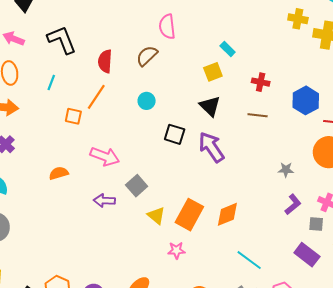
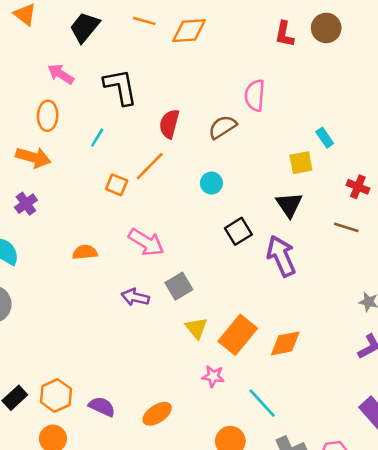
black square: (175, 134) -> (238, 231), turned 30
cyan line: (249, 260) -> (262, 403), moved

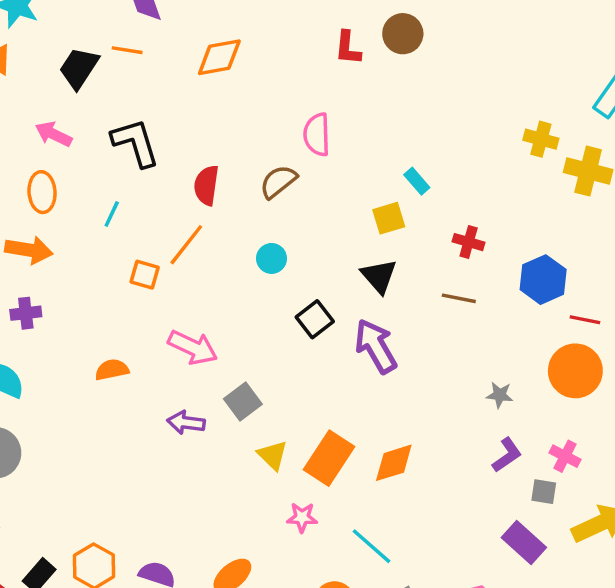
orange line: (144, 21) -> (127, 50), moved
purple cross: (26, 204) -> (26, 313), turned 35

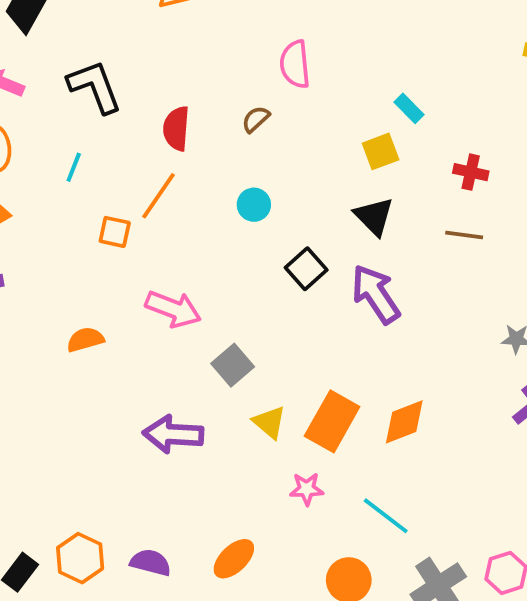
brown semicircle: (278, 182) -> (256, 119), size x0.7
purple arrow: (186, 423) -> (173, 434), moved, size x1.4

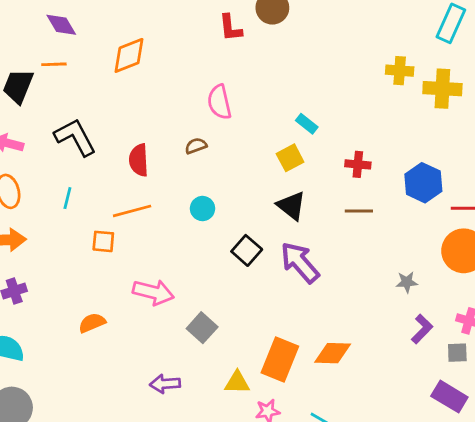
brown semicircle: (256, 119) -> (196, 146), turned 30
orange line: (159, 196) -> (132, 211), turned 48
yellow triangle: (269, 422) -> (237, 383), moved, turned -32
orange diamond: (404, 422) -> (333, 353), turned 30
purple arrow: (173, 434) -> (165, 384), size x0.7

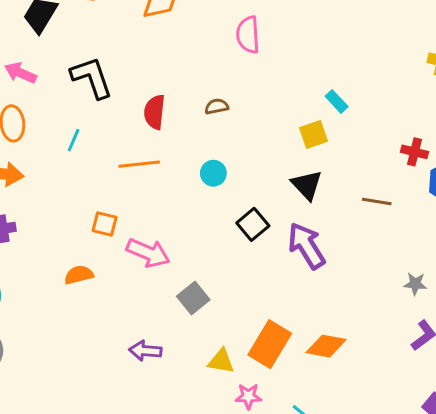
pink semicircle: (219, 102) -> (248, 35), moved
red cross: (358, 164) -> (414, 152), moved
orange square: (103, 241) -> (105, 224), moved

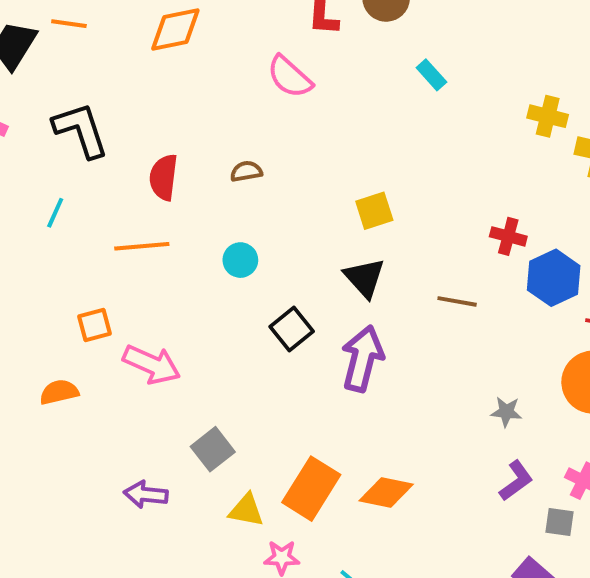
pink semicircle: (248, 35) -> (290, 77), turned -45
cyan rectangle: (337, 101) -> (431, 75), moved
orange square: (105, 224) -> (95, 325), turned -30
purple arrow: (306, 246) -> (362, 359), turned 45
gray square: (193, 298) -> (213, 449), moved

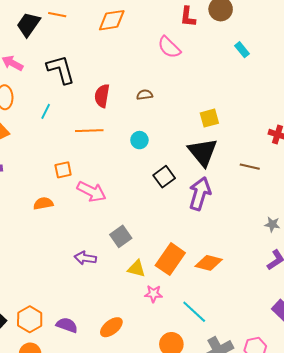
black triangle: (364, 278) -> (203, 152), size x1.4

